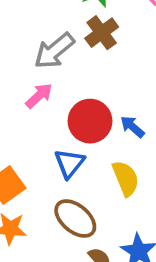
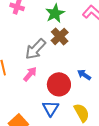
blue arrow: (132, 127) -> (84, 75), moved

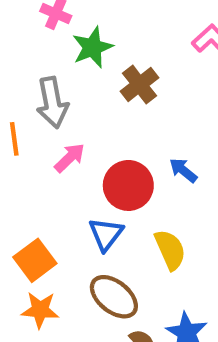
green star: (55, 13) -> (92, 47), moved
gray arrow: (35, 49) -> (52, 103), moved, turned -60

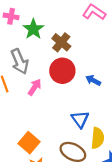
red circle: (128, 185) -> (62, 71), moved
blue triangle: (106, 234) -> (80, 119), moved
yellow semicircle: (170, 250) -> (98, 138), moved, turned 42

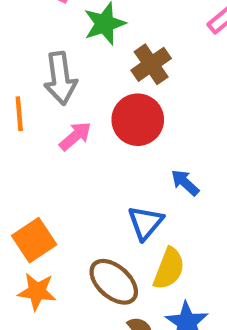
blue arrow: (93, 80) -> (185, 183), moved

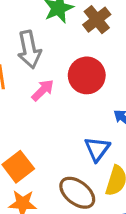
brown cross: (151, 64) -> (97, 20), moved

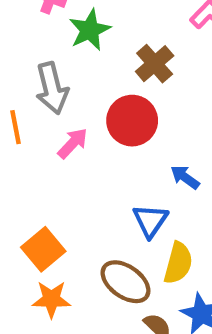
brown cross: (97, 20) -> (155, 64), moved

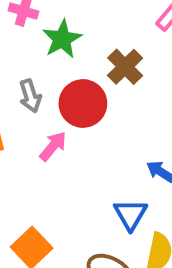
gray arrow: (52, 88) -> (30, 96), size x0.7
red circle: (132, 121) -> (83, 104), moved

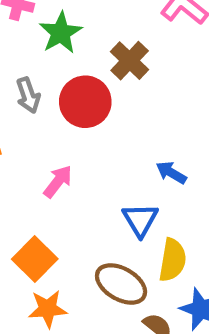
pink arrow: (53, 146) -> (58, 182), moved

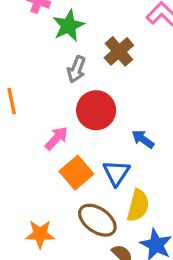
gray arrow: (28, 95) -> (76, 69), moved, turned 35
red circle: (85, 102) -> (96, 110), moved
orange square: (35, 259) -> (76, 173), moved

